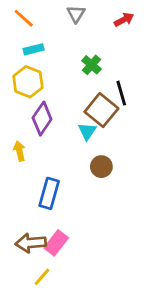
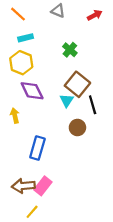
gray triangle: (76, 14) -> (58, 11), turned -40
black line: (121, 93) -> (93, 105), moved
purple diamond: (42, 119) -> (32, 91), turned -60

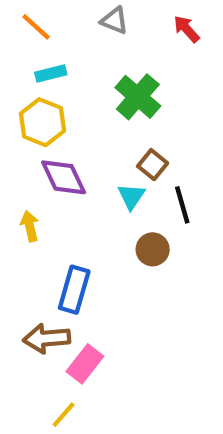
red arrow: (95, 15) -> (186, 29), turned -104
green cross: (70, 50) -> (138, 97), size x1.5
brown square: (77, 84) -> (153, 165), size x0.6
brown arrow: (23, 186) -> (47, 338), moved

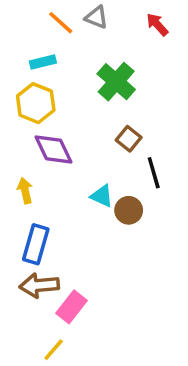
orange line: (36, 27) -> (61, 23), moved
cyan triangle: (131, 196) -> (102, 196), moved, turned -40
blue rectangle: (74, 290) -> (36, 244), moved

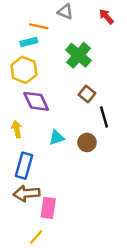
orange line: (61, 23) -> (39, 26), moved, turned -30
cyan triangle: (102, 196) -> (57, 138), moved, turned -42
pink rectangle: (71, 307) -> (48, 208), turned -30

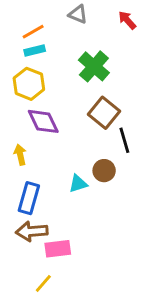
orange line: (39, 26) -> (33, 32), moved, turned -42
brown square: (87, 94) -> (104, 113), size x1.5
cyan triangle: (57, 138) -> (78, 184), moved
pink rectangle: (48, 208) -> (58, 249), turned 75

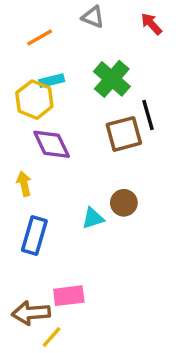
cyan rectangle: (35, 51) -> (52, 81), moved
brown square: (104, 113) -> (124, 134), turned 36
black line: (124, 140) -> (148, 115), moved
brown arrow: (32, 231) -> (31, 313), moved

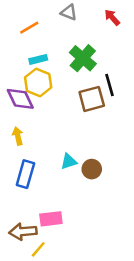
yellow hexagon: (34, 100) -> (38, 82), moved
purple diamond: (52, 144) -> (20, 99), moved
brown circle: (124, 203) -> (92, 169), moved

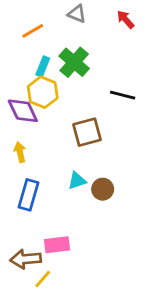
green cross: (83, 58) -> (74, 62), moved
cyan rectangle: (38, 59) -> (43, 67), turned -54
black line: (110, 85) -> (123, 95), turned -60
brown square: (92, 99) -> (87, 132), moved

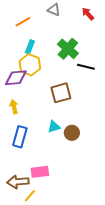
green cross: (74, 62) -> (68, 49), moved
purple diamond: (23, 111) -> (16, 78), turned -70

